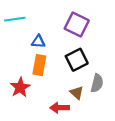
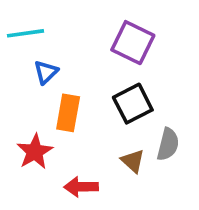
blue triangle: (38, 42) -> (46, 72), moved, turned -48
red arrow: (60, 108) -> (81, 187), moved

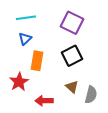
cyan line: (26, 33) -> (26, 18), moved
gray semicircle: (168, 144) -> (91, 95), moved

